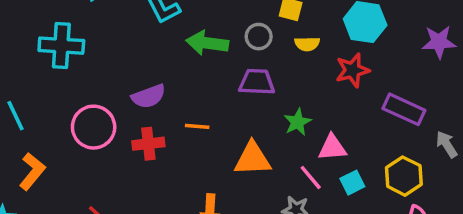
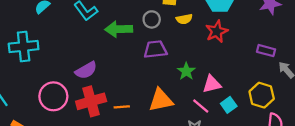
purple rectangle: (404, 109) -> (266, 51), moved, size x0.7
orange line: (197, 126) -> (122, 107), moved
red cross: (148, 144) -> (91, 101), size x1.4

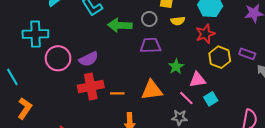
yellow hexagon: (262, 95) -> (220, 57), moved
pink circle: (53, 96) -> (58, 58), moved

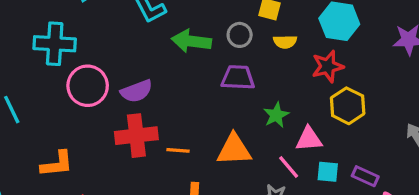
purple rectangle: (247, 54) -> (365, 176), moved
cyan square: (211, 99) -> (328, 172), turned 32
orange L-shape: (25, 108) -> (57, 164), moved, turned 45

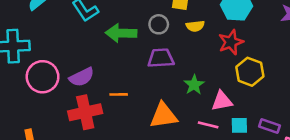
orange line: (178, 150) -> (119, 94), moved
pink line: (289, 167) -> (208, 125), turned -30

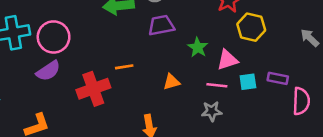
pink circle: (43, 77) -> (54, 37), moved
purple semicircle: (82, 77) -> (48, 71), moved
orange triangle: (164, 116) -> (171, 82), size x0.6

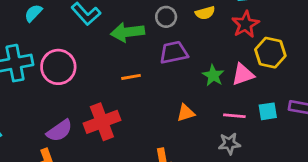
pink triangle: (227, 60) -> (243, 74), moved
orange line: (124, 67) -> (131, 77), moved
purple semicircle: (48, 71) -> (59, 131), moved

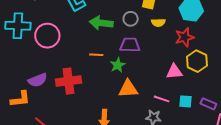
green star: (213, 75) -> (118, 65), moved
orange triangle: (186, 113) -> (128, 89), size x1.5

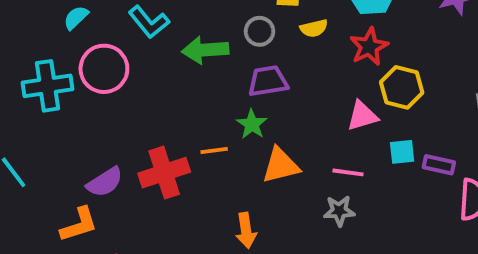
pink circle: (47, 36) -> (104, 69), moved
orange line: (96, 55) -> (214, 151), moved
cyan square: (185, 101) -> (402, 152), moved

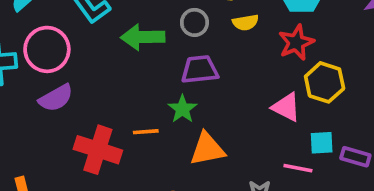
pink triangle: (362, 116) -> (286, 107), turned 40
pink line: (348, 172) -> (298, 168), moved
red cross: (164, 173) -> (98, 150), turned 33
purple semicircle: (105, 182) -> (56, 98), moved

